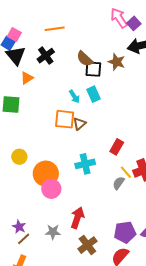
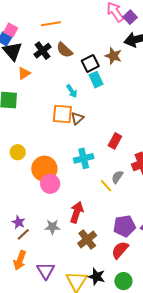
brown semicircle: (85, 59) -> (64, 50), moved
black square: (93, 69) -> (90, 63), turned -30
cyan rectangle: (93, 94) -> (96, 80), moved
yellow line: (126, 172) -> (106, 186), moved

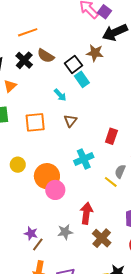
orange square: (62, 114) -> (35, 122), moved

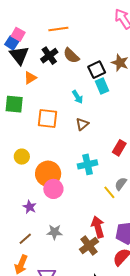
red arrow: (86, 213) -> (98, 227), moved, turned -35
purple star: (31, 233) -> (30, 207), moved

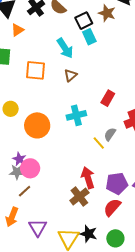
cyan arrow: (77, 97) -> (65, 48), size x1.5
pink circle: (53, 189) -> (30, 168), moved
gray star: (55, 232) -> (17, 172), moved
brown line: (25, 239) -> (25, 191), moved

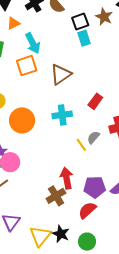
cyan arrow: (65, 48) -> (33, 43), moved
orange square: (36, 70) -> (27, 66), turned -30
brown triangle: (70, 75) -> (61, 74), size x1.6

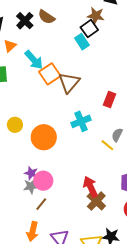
black square: (80, 21) -> (89, 29), moved
orange square: (27, 66) -> (50, 74), moved
red arrow: (67, 178) -> (90, 187), moved

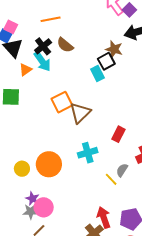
cyan arrow: (34, 60) -> (42, 61), moved
yellow circle: (15, 125) -> (22, 169), moved
red arrow: (90, 187) -> (104, 217), moved

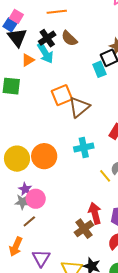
yellow circle: (22, 169) -> (17, 159), size x1.6

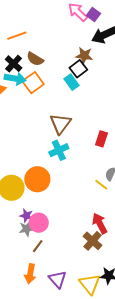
cyan arrow: (45, 53) -> (15, 79), turned -35
orange square: (62, 95) -> (33, 83), moved
cyan cross: (84, 148) -> (59, 150), moved

